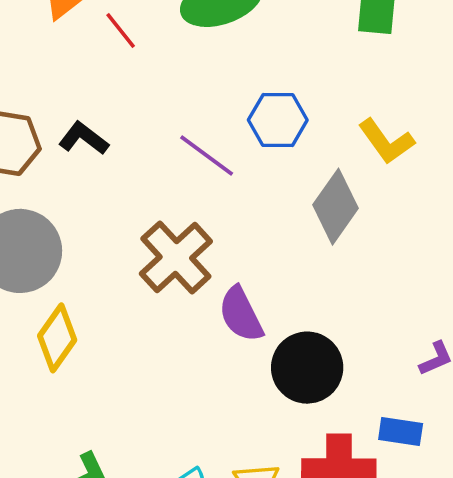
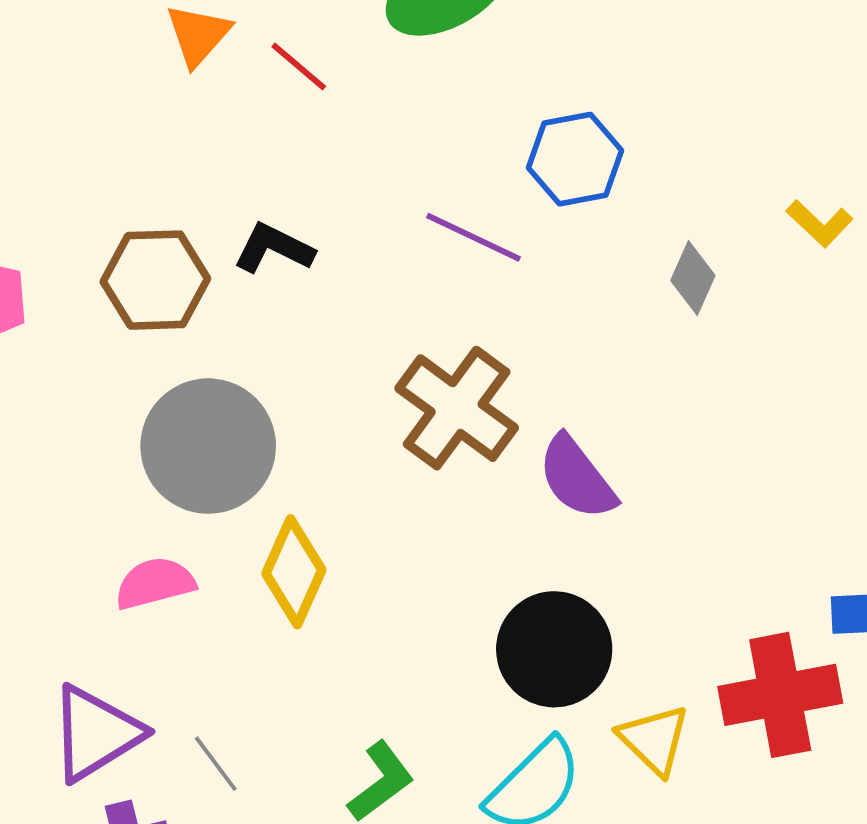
yellow L-shape: (386, 141) -> (820, 223), moved, size x0.7
gray diamond: (335, 207) -> (693, 278), size x0.6
black circle: (307, 368) -> (554, 649), moved

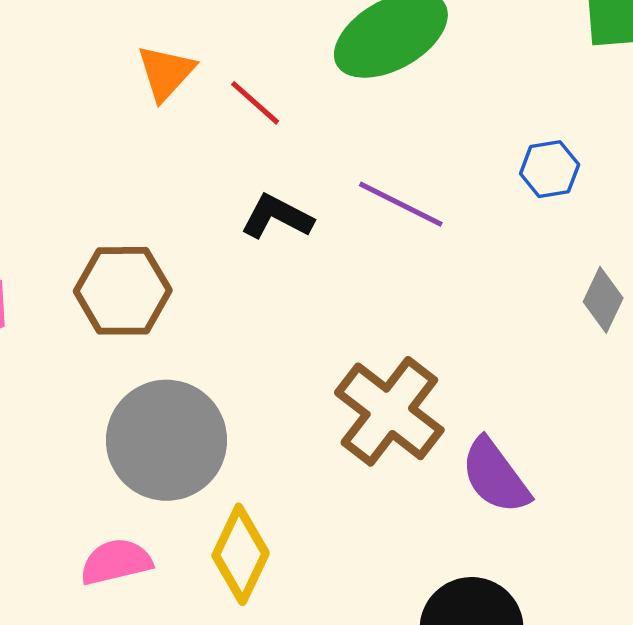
blue hexagon: (575, 159) -> (550, 169), moved, size x0.7
purple line: (474, 237) -> (401, 204), moved
black L-shape: (274, 248) -> (277, 217), moved

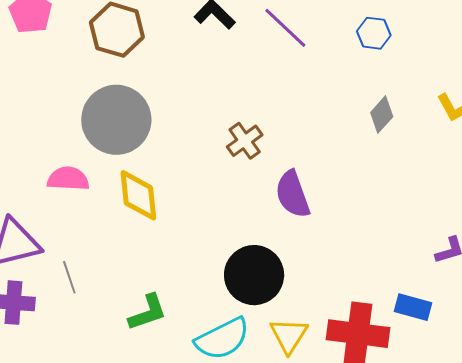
brown cross: (389, 411) -> (245, 141), size x0.6
yellow diamond: (241, 554) -> (138, 195), turned -48

